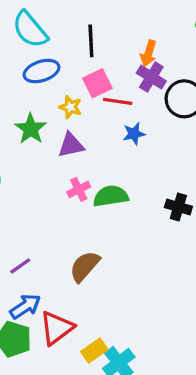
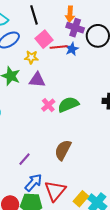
blue star: (134, 134) -> (72, 49), moved
purple triangle: (71, 145) -> (37, 80), turned 30

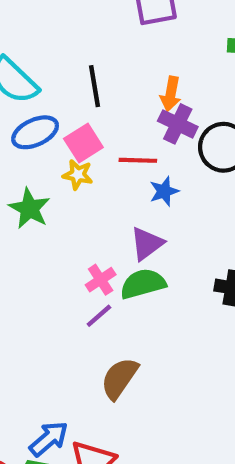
pink square: (44, 39) -> (83, 143), moved
blue star: (72, 49) -> (164, 191), moved
purple triangle: (37, 80) -> (147, 244), moved, turned -48
purple line: (25, 159) -> (99, 316), moved

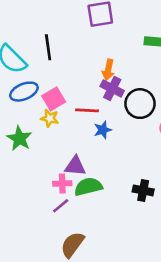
black line: (95, 86) -> (48, 47), moved
purple triangle: (147, 244) -> (75, 166), moved, turned 40
pink cross: (101, 280) -> (62, 183), turned 30

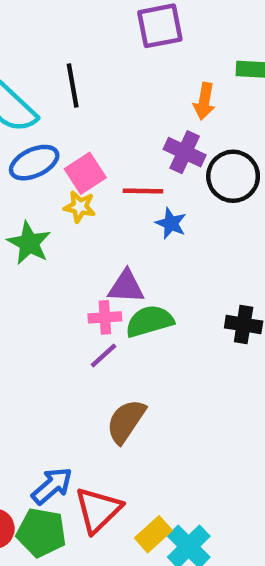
orange arrow: (108, 70) -> (204, 101), moved
blue star: (103, 130) -> (171, 223), turned -30

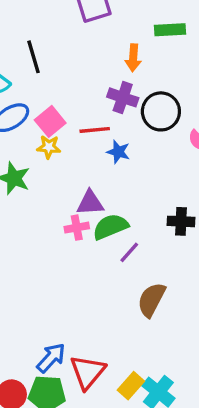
purple line: (104, 355) -> (129, 252), moved
brown semicircle: (126, 421) -> (151, 300), moved

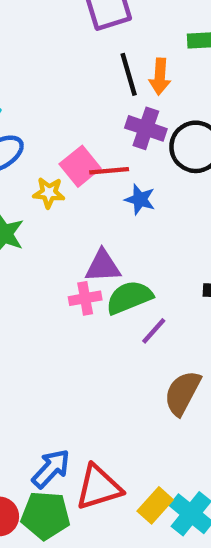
black line: (34, 57) -> (129, 74), moved
pink square: (50, 121) -> (80, 166), moved
red triangle: (88, 372) -> (99, 487), turned 33

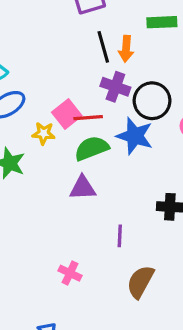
blue star: (140, 199) -> (135, 136), moved, size x1.6
green semicircle: (129, 297) -> (92, 148), moved
pink cross: (85, 298) -> (70, 273), moved, turned 35
purple line: (154, 331) -> (120, 236), turned -40

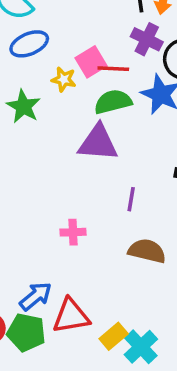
purple triangle: (83, 188) -> (98, 143), size x1.4
pink cross: (70, 273) -> (73, 232), turned -35
brown semicircle: (140, 282) -> (147, 251), turned 68

